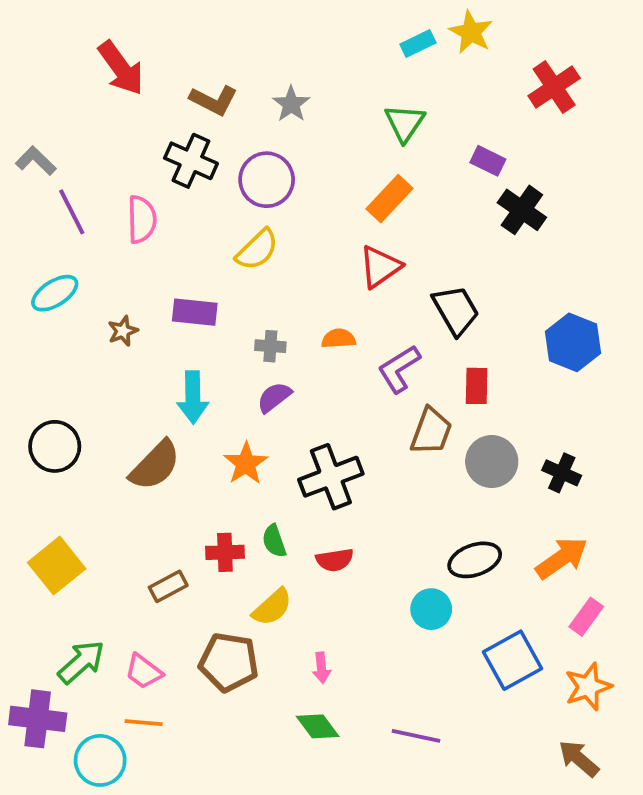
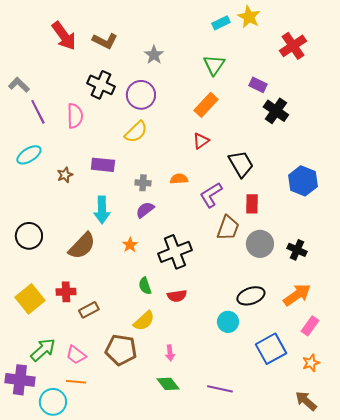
brown L-shape: (214, 100) -> (105, 41), moved
red triangle: (380, 267) -> (201, 141), size x0.7
orange star: (246, 463) -> (130, 245), size x0.7
red cross: (225, 552) -> (66, 292), moved
orange star: (588, 687) -> (311, 363), size x0.7

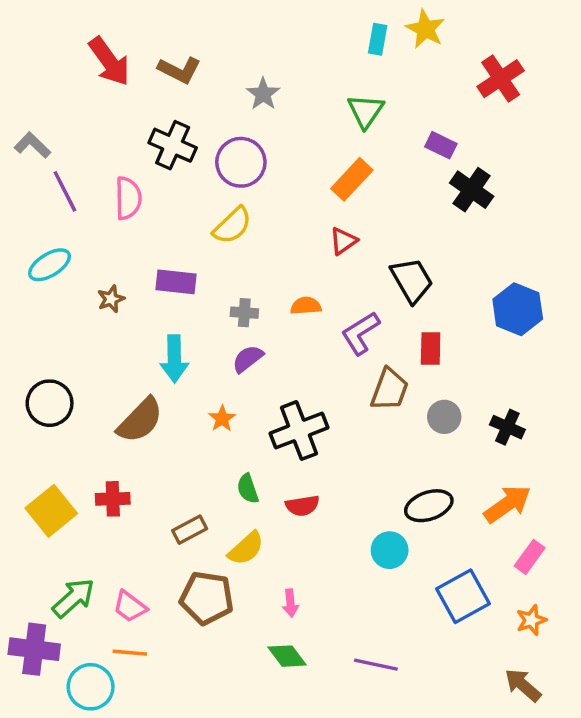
cyan rectangle: (221, 23) -> (378, 39), turned -54
gray circle: (260, 244) -> (444, 417), size x0.7
brown rectangle: (89, 310) -> (190, 530), moved

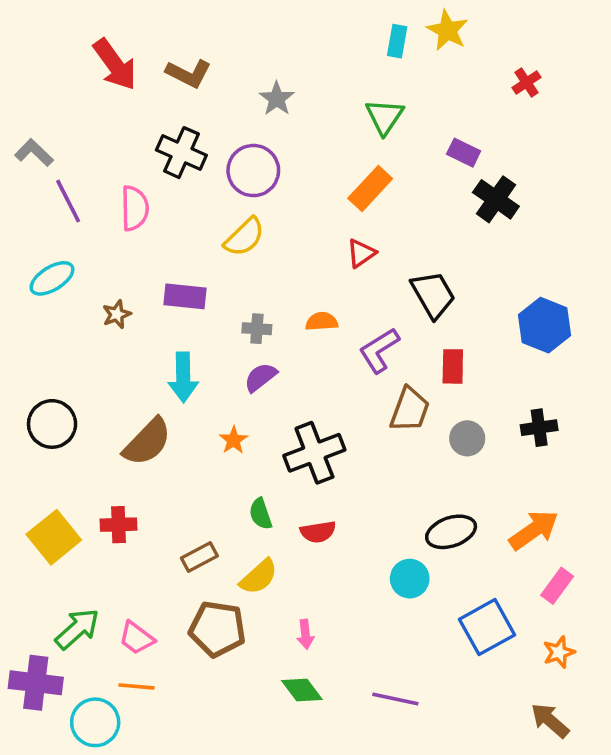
red cross: (501, 79) -> (527, 82), size x0.6
black cross: (507, 427) -> (539, 428), moved, turned -32

